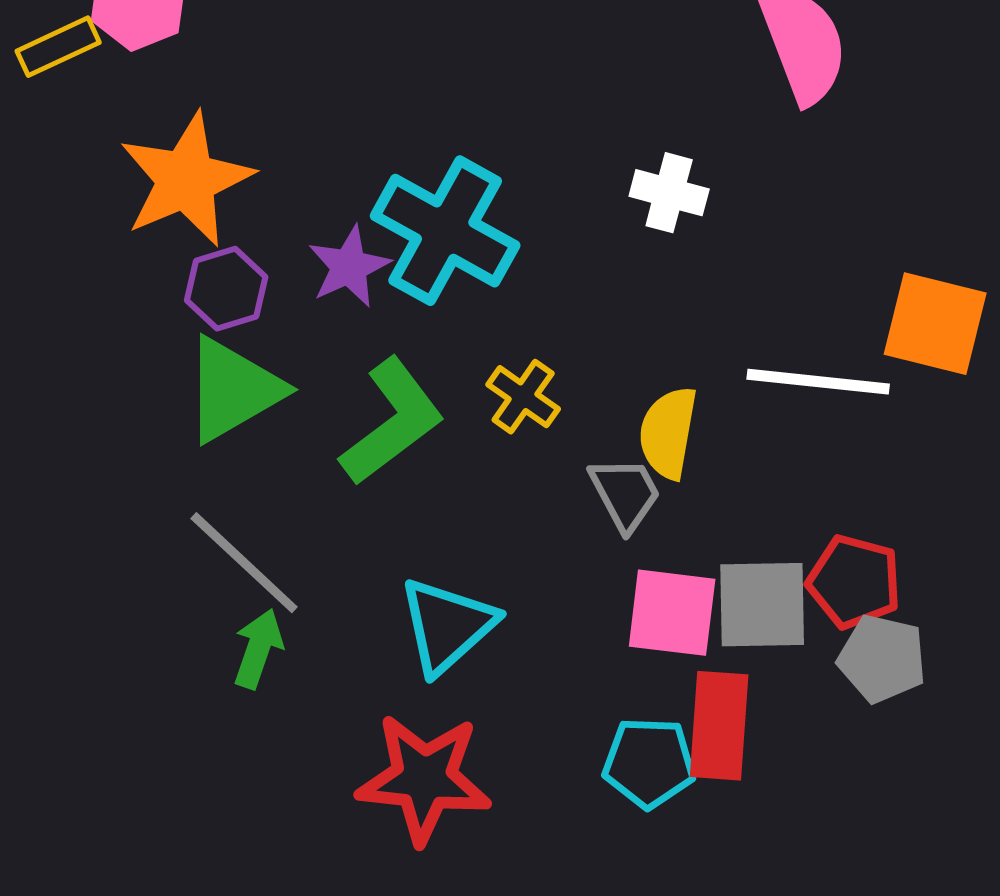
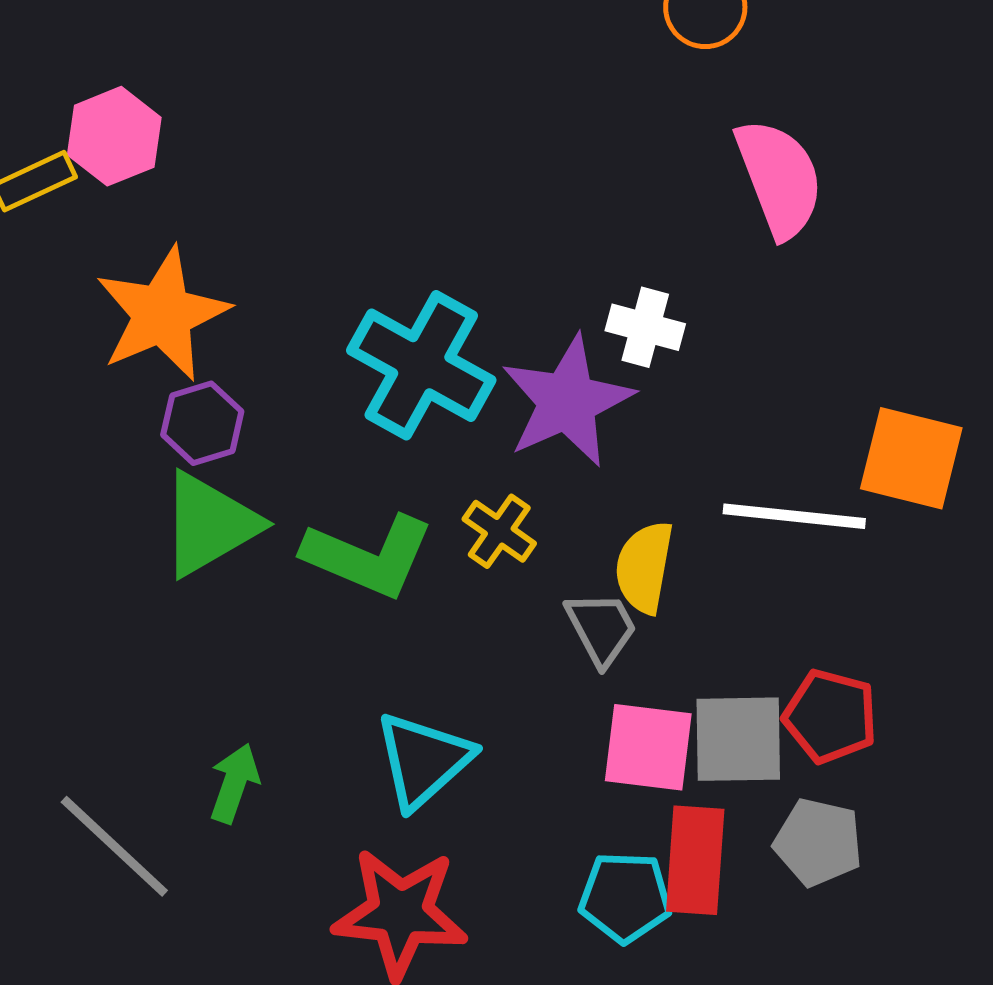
purple star: (349, 267) -> (567, 401), moved, size x1.6
green L-shape: (392, 422) -> (368, 556), turned 60
gray line: (244, 563) -> (114, 846), moved
gray pentagon: (882, 659) -> (818, 842), moved

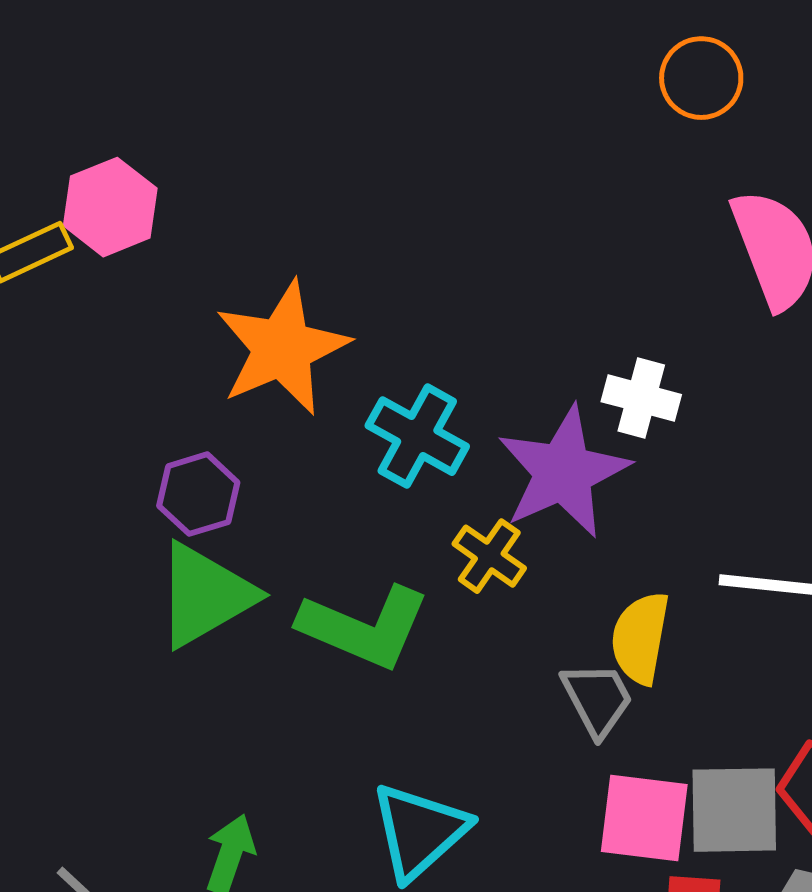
orange star: (162, 314) -> (282, 348), moved
cyan cross: (421, 365) -> (417, 436), size x0.7
yellow cross: (499, 531) -> (489, 556), moved

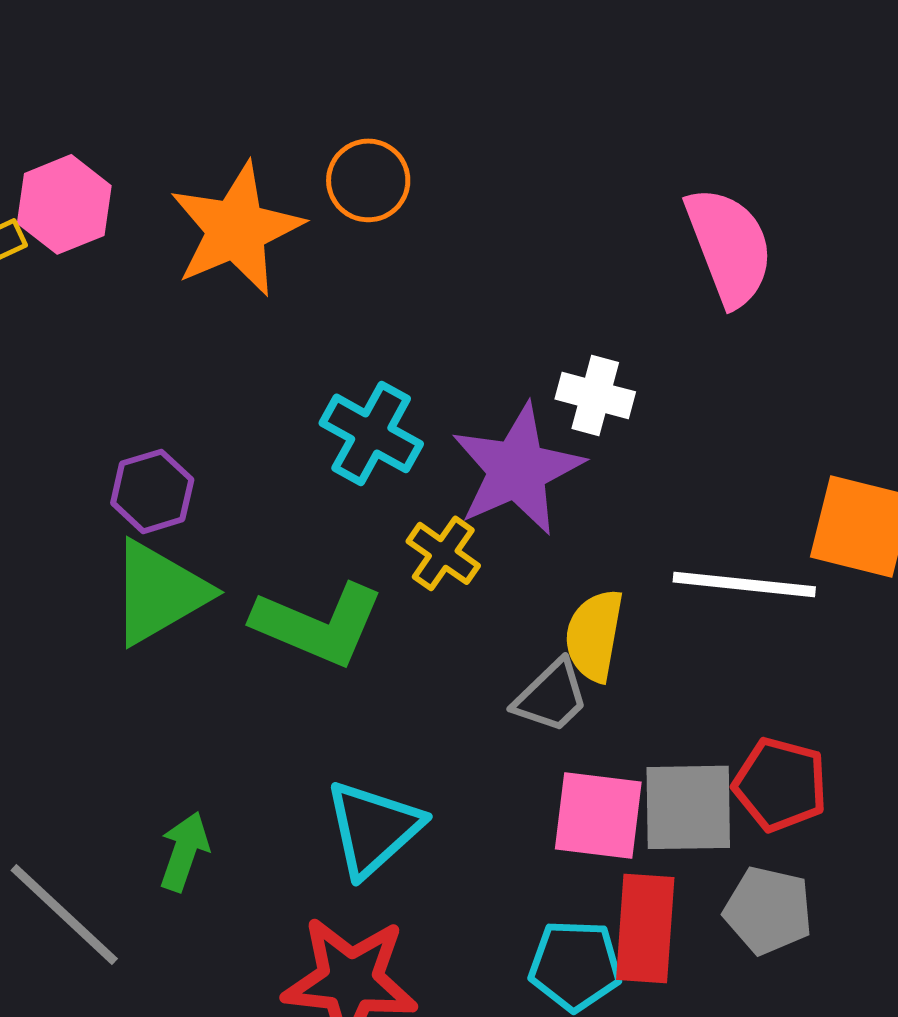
orange circle: (701, 78) -> (368, 180), moved
orange star: (282, 348) -> (236, 229), moved
gray trapezoid: (597, 699) -> (551, 696), turned 74

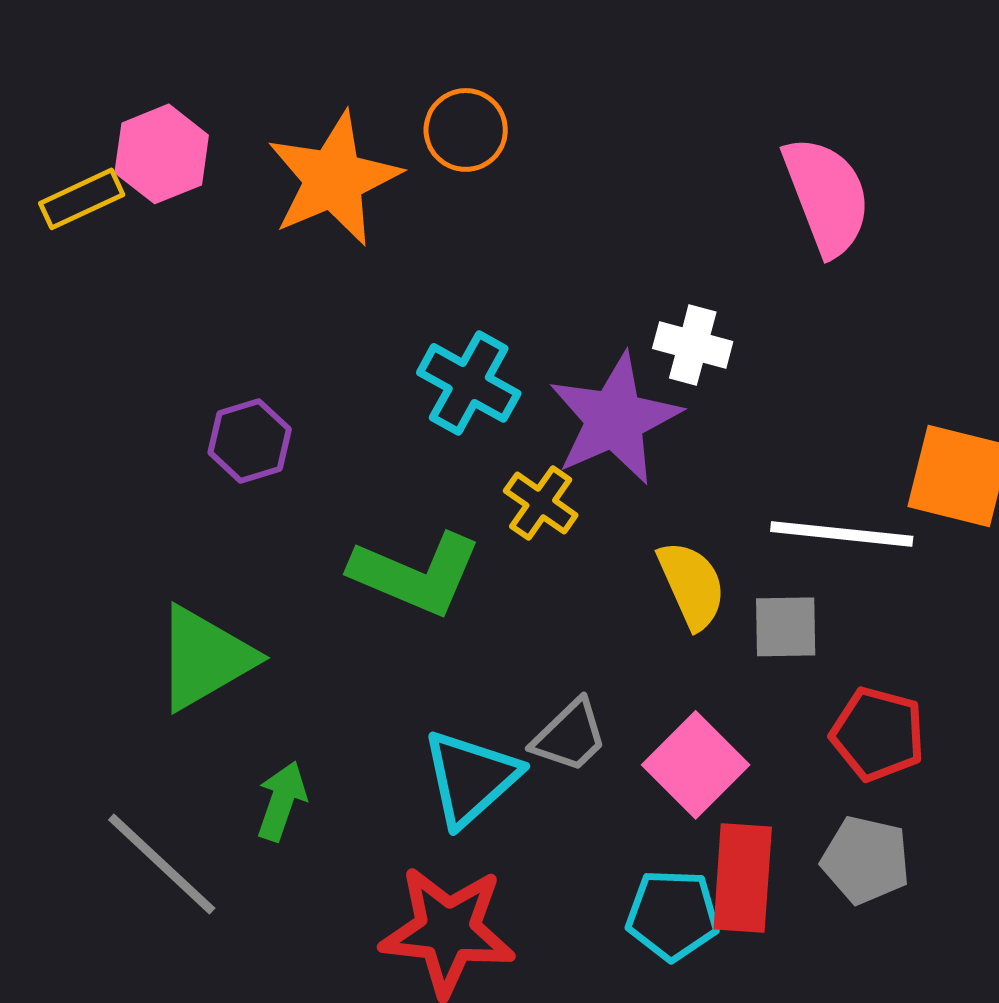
green triangle: (159, 592) -> (205, 658), moved
yellow semicircle: (594, 635) -> (692, 585), turned 146
gray trapezoid: (551, 696) -> (570, 736), moved
gray square: (688, 807) -> (786, 627), moved, size x0.7
pink square: (598, 815) -> (696, 765), turned 38

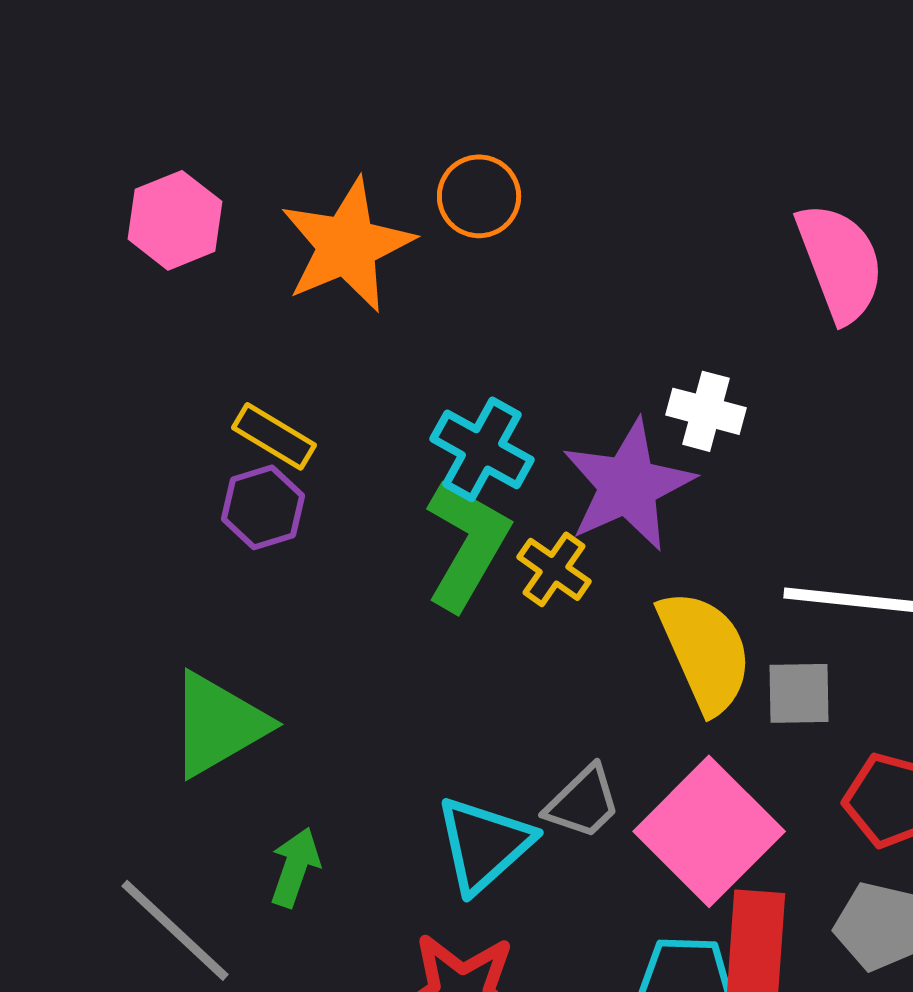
yellow rectangle: (82, 199) -> (274, 436), moved, turned 56
green L-shape: (416, 574) -> (467, 544), moved, turned -83
yellow semicircle: (692, 585) -> (705, 651), size x1.4
pink square: (696, 765) -> (709, 831), size x1.4

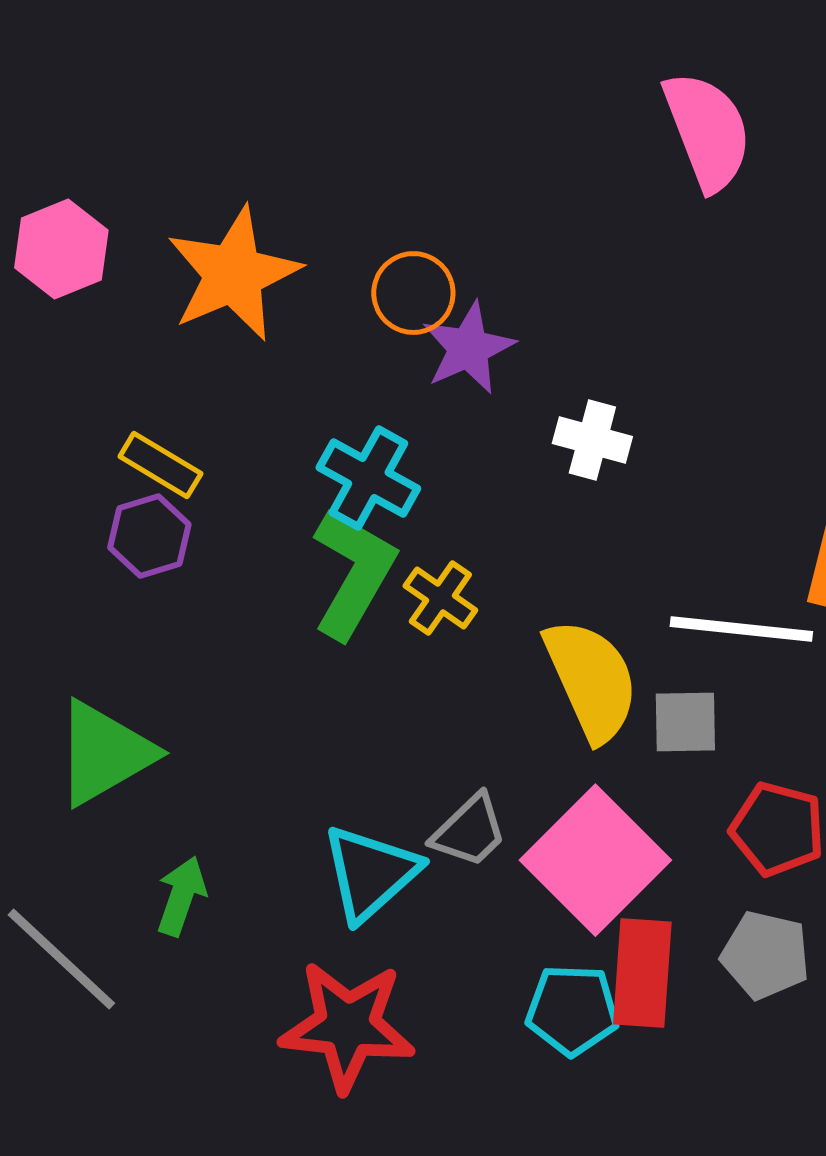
orange circle: (479, 196) -> (413, 293), moved
pink semicircle: (840, 262) -> (707, 131), moved
purple star: (628, 485) -> (468, 348), moved, size x0.7

